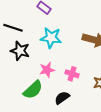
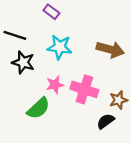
pink cross: (72, 74) -> (84, 89), size x1.6
black semicircle: (62, 98) -> (106, 121), moved

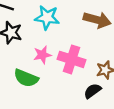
green semicircle: (38, 108) -> (26, 78), turned 65

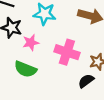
pink star: (42, 55) -> (31, 43), moved

